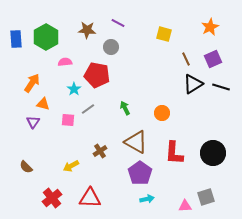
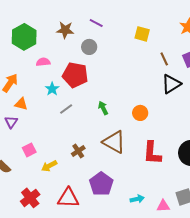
pink square: (68, 120) -> (29, 150), moved, turned -32
purple pentagon: (140, 173) -> (101, 184), moved
cyan arrow: (147, 199) -> (137, 199), moved

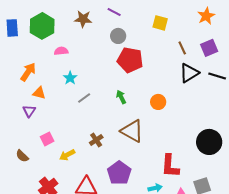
gray circle: (89, 47) -> (118, 36), moved
red pentagon: (75, 75) -> (130, 60), moved
red L-shape: (152, 153) -> (170, 166), moved

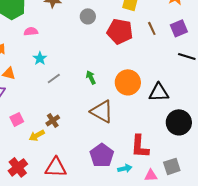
red pentagon: (130, 60) -> (120, 31), moved
black triangle: (189, 73) -> (159, 92), moved, turned 30
orange circle: (158, 102) -> (128, 82), size x1.6
brown cross: (96, 140) -> (53, 120), moved
purple pentagon: (119, 173) -> (102, 155), moved

